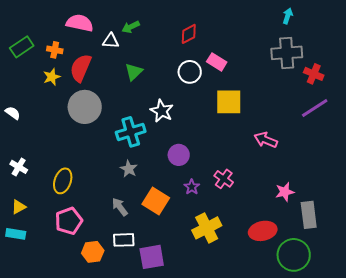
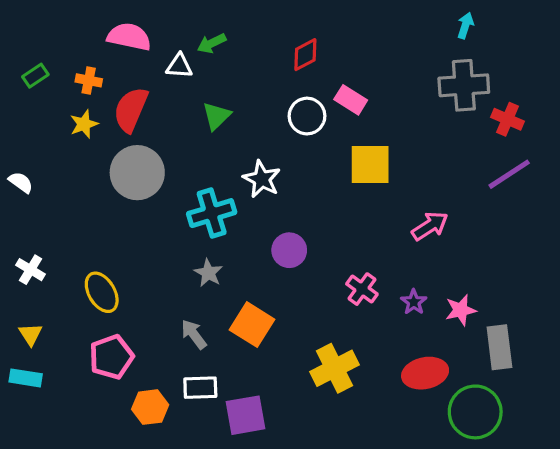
green rectangle: (22, 47) -> (35, 76), size x0.7
pink arrow: (266, 140) -> (430, 226), turned 125
yellow ellipse: (63, 181) -> (102, 292), turned -50
purple star: (192, 187) -> (414, 302), moved
yellow triangle: (19, 207) -> (31, 334), turned -35

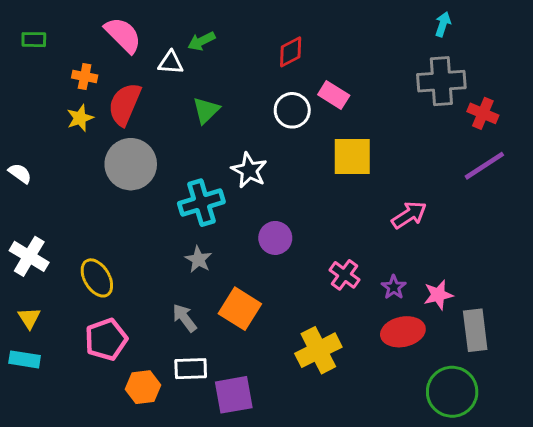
pink semicircle: (129, 37) -> (123, 35), turned 33
green rectangle: (35, 76) -> (34, 40), moved, turned 35
white cross: (31, 270) -> (29, 256), size x1.4
red ellipse: (425, 373) -> (403, 332), moved

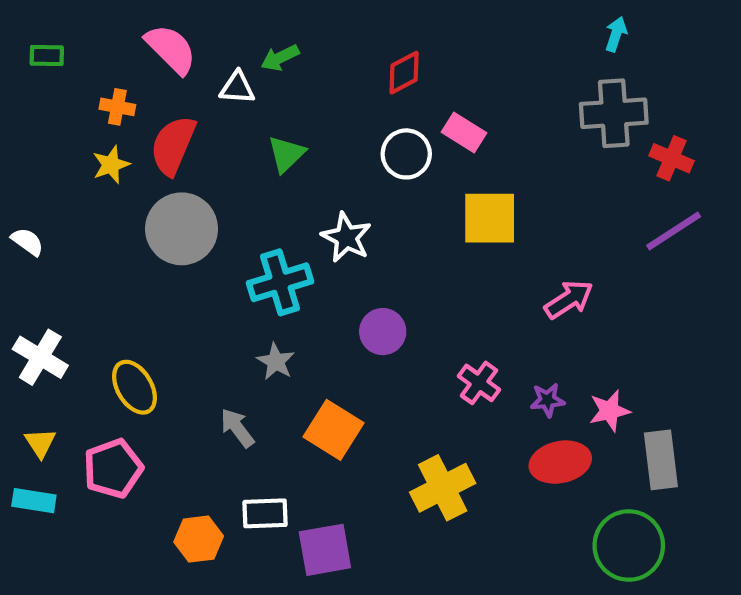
purple star: (394, 287) -> (547, 400), turned 30
gray arrow: (185, 318) -> (237, 428), moved
pink pentagon: (106, 339) -> (113, 468), moved

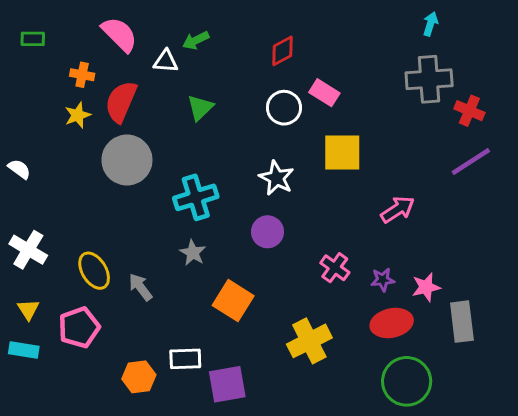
white star: (346, 237) -> (276, 178), moved
gray arrow: (237, 428) -> (140, 287), moved
green circle: (629, 546) -> (407, 381), moved

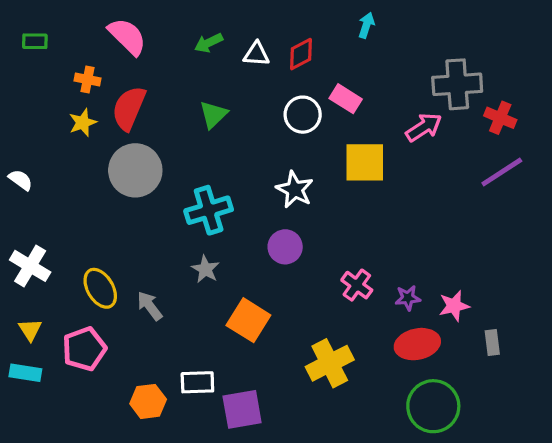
cyan arrow: (431, 24) -> (366, 25), moved
white triangle: (166, 61) -> (256, 54), moved
pink arrow: (398, 209) -> (424, 127), moved
gray rectangle: (462, 322) -> (492, 342), size x0.6

